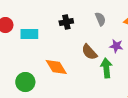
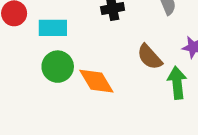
green circle: (25, 82) -> (58, 67), moved

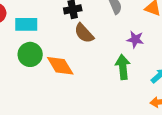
brown semicircle: (150, 57) -> (84, 33), moved

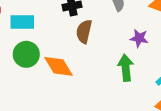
brown semicircle: (84, 33) -> (84, 31), turned 55

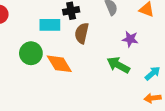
cyan rectangle: (22, 22) -> (50, 25), moved
green arrow: (126, 68) -> (118, 65), turned -55

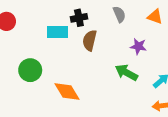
green circle: (31, 53) -> (30, 70), moved
orange diamond: (59, 64) -> (67, 92), moved

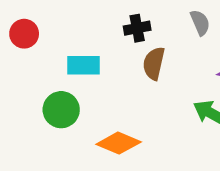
cyan rectangle: (58, 32) -> (83, 65), moved
orange diamond: (67, 92) -> (119, 143), turned -36

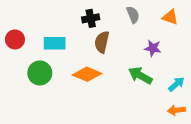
red circle: (24, 34) -> (15, 39), moved
orange diamond: (119, 143) -> (87, 74), moved

